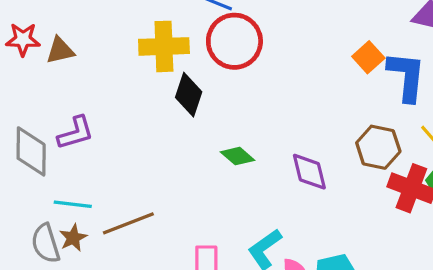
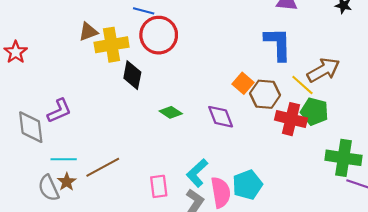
red star: (23, 39) -> (16, 52), turned -30
brown triangle: (60, 50) -> (88, 32), moved
orange square: (368, 57) -> (243, 83), moved

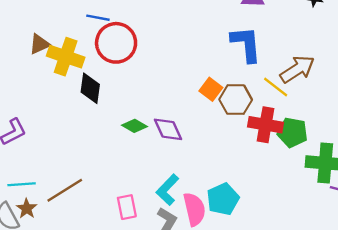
yellow cross: (112, 45) -> (66, 57), turned 32
green pentagon: (314, 112) -> (292, 132), moved
purple diamond: (221, 117) -> (168, 129), moved

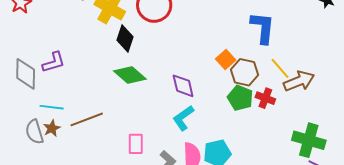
brown arrow: (297, 69) -> (299, 81), moved
red cross: (266, 125) -> (265, 98), size x0.7
green diamond: (135, 126) -> (130, 75), moved, size x1.5
green pentagon: (292, 132) -> (240, 98), moved
cyan L-shape: (167, 190) -> (183, 118), moved

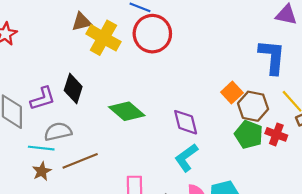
black diamond: (125, 38) -> (73, 89), moved
gray semicircle: (34, 132) -> (58, 132), moved, turned 95

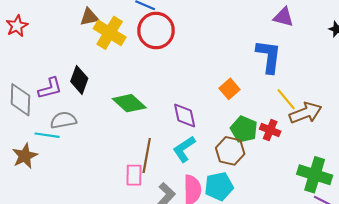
brown hexagon: (253, 106) -> (230, 151), moved
brown line: (80, 161) -> (147, 155), moved, turned -60
brown star: (42, 171) -> (25, 156), moved, size x1.4

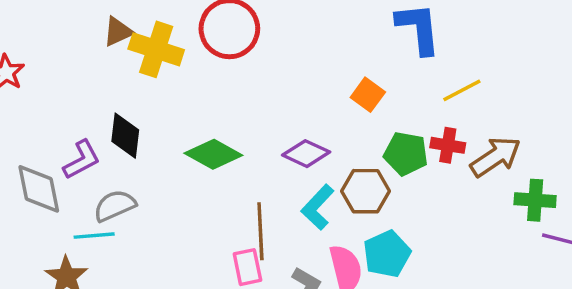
yellow line: (286, 99) -> (462, 90), turned -65
brown arrow: (306, 113) -> (496, 157), moved
purple diamond: (185, 116) -> (306, 154), turned -40
brown hexagon: (230, 151) -> (366, 191), moved
green cross: (315, 175) -> (535, 200), size x0.7

